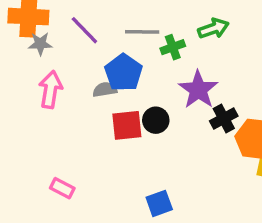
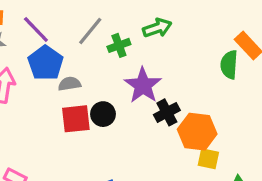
gray line: (142, 32) -> (90, 31), turned -52
blue pentagon: (123, 73) -> (46, 63), moved
gray semicircle: (105, 90) -> (69, 84), moved

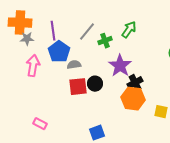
green arrow: (157, 28) -> (129, 30), turned -36
purple line: (36, 29) -> (53, 31), turned 36
orange hexagon: (197, 132) -> (133, 99), moved

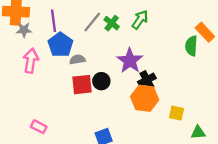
green cross: (105, 41) -> (112, 23), moved, turned -32

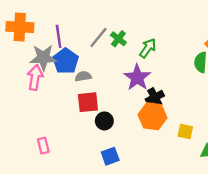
green arrow: (140, 20) -> (148, 48), moved
gray star: (24, 30) -> (43, 58), moved, size x1.6
black circle: (101, 81) -> (104, 121), moved
pink rectangle: (39, 127) -> (43, 146), turned 49

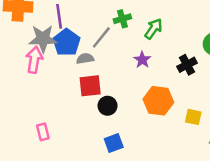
gray line: (98, 38) -> (101, 37), moved
green cross: (118, 39) -> (122, 19), turned 35
purple star: (137, 77) -> (142, 60), size x0.6
black cross: (155, 97) -> (187, 65), moved

